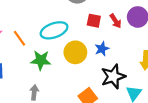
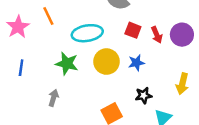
orange line: (19, 38) -> (48, 16), moved
black star: (113, 76) -> (144, 95), size x0.6

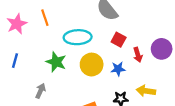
red arrow: (157, 35) -> (138, 55), moved
yellow arrow: (182, 84) -> (146, 91), moved, turned 78

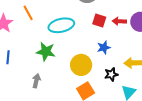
red arrow: (138, 55) -> (119, 21), moved, turned 120
yellow circle: (92, 65) -> (81, 65), moved

